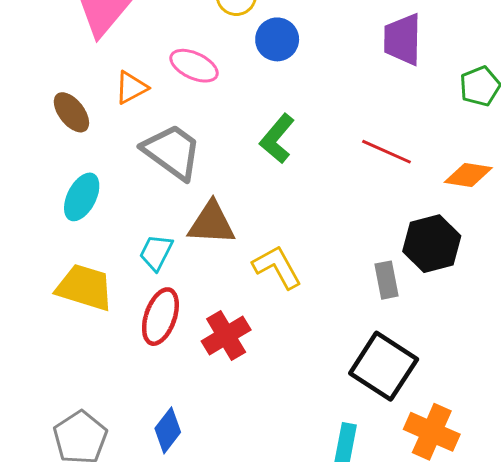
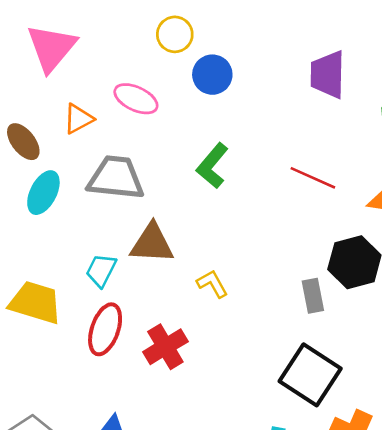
gray trapezoid: (172, 152) -> (116, 178), turned -30
cyan ellipse: (82, 197) -> (43, 193), moved
yellow L-shape: (277, 267) -> (212, 284), size x0.7

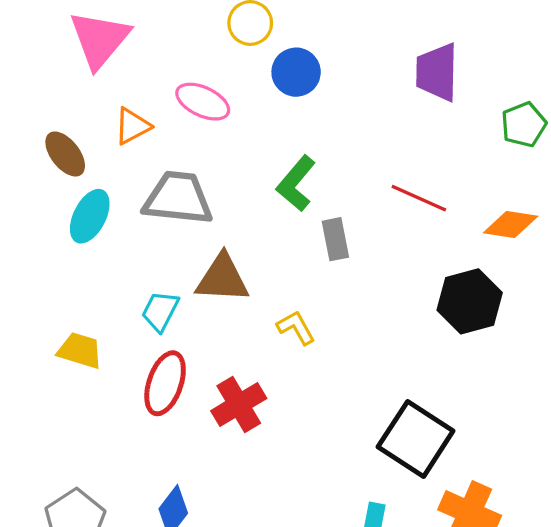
gray rectangle: (313, 296) -> (335, 239), moved
yellow trapezoid: (35, 302) -> (80, 351), size x0.7

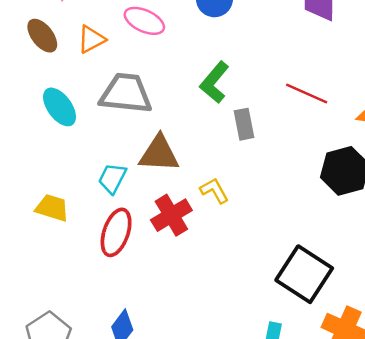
brown ellipse: (65, 154) -> (42, 36), moved
cyan ellipse: (90, 216) -> (59, 107), turned -63
red cross: (239, 405) -> (171, 215), moved

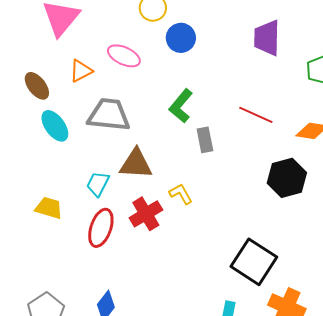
brown ellipse: (42, 36) -> (37, 86), moved

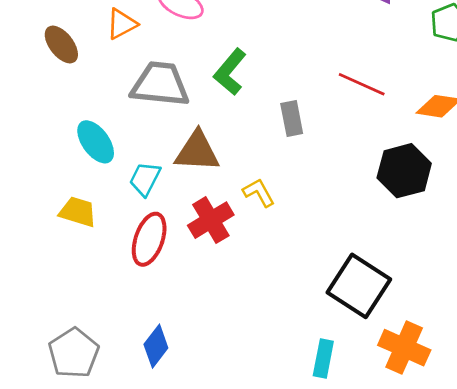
green L-shape: (181, 106) -> (230, 72), moved
cyan ellipse: (55, 126) -> (96, 142), moved

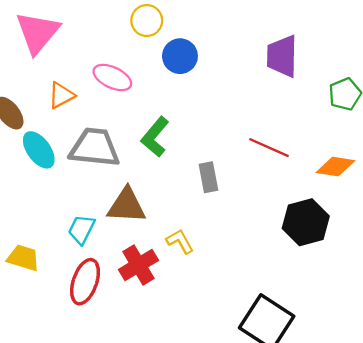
cyan ellipse: (96, 142) -> (39, 150), moved

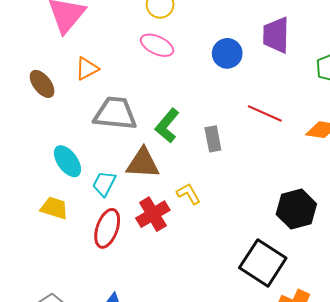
blue circle: (180, 56) -> (227, 53), moved
pink ellipse: (112, 78) -> (157, 45), moved
green L-shape: (155, 137) -> (167, 126), moved
cyan ellipse: (39, 150) -> (67, 161), moved
black hexagon: (306, 222) -> (296, 209), moved

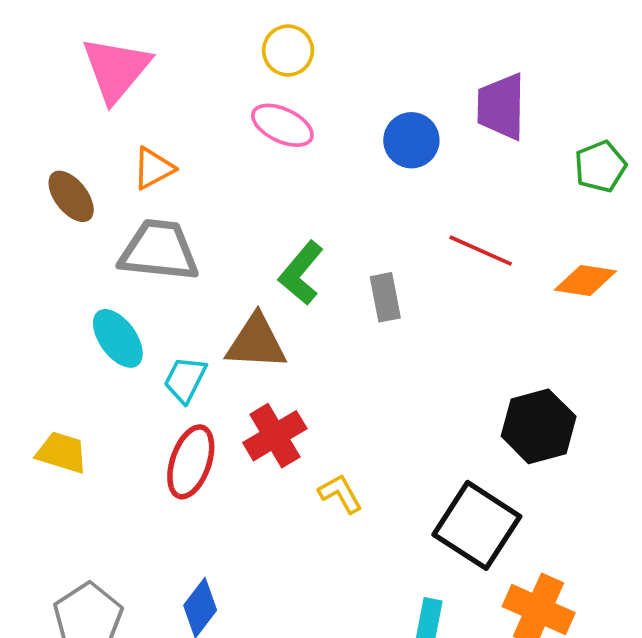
gray trapezoid: (115, 113) -> (159, 251), moved
yellow L-shape: (189, 194) -> (340, 494), moved
yellow trapezoid: (54, 208) -> (62, 453), moved

